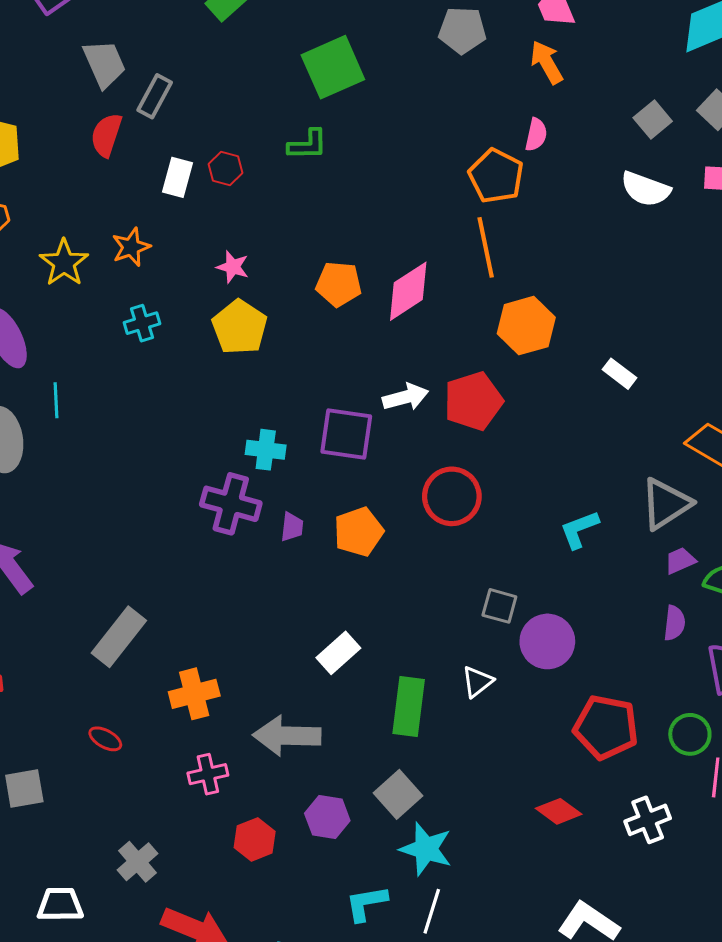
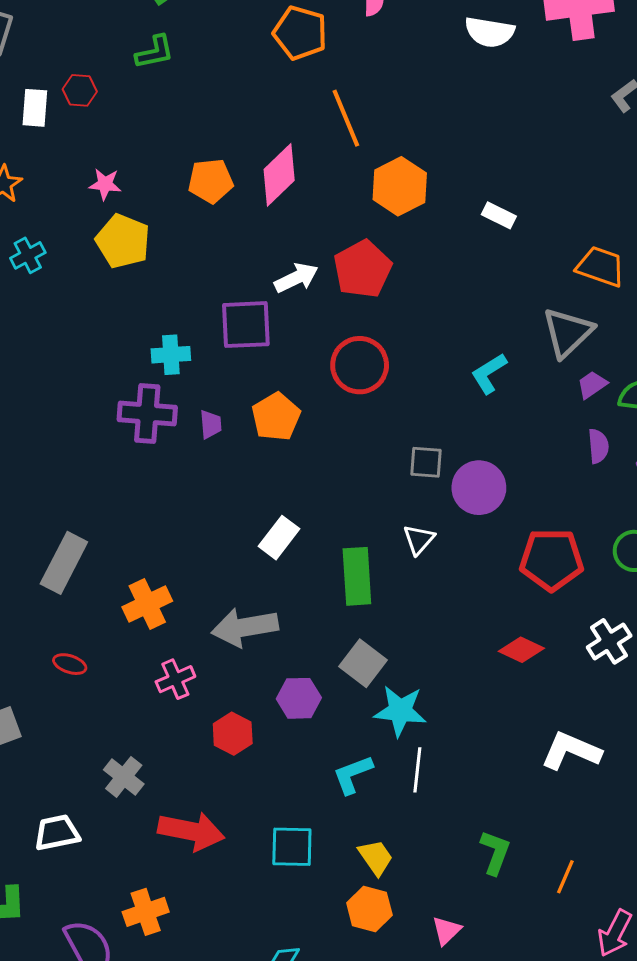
orange pentagon: (496, 176) -> (300, 33), moved

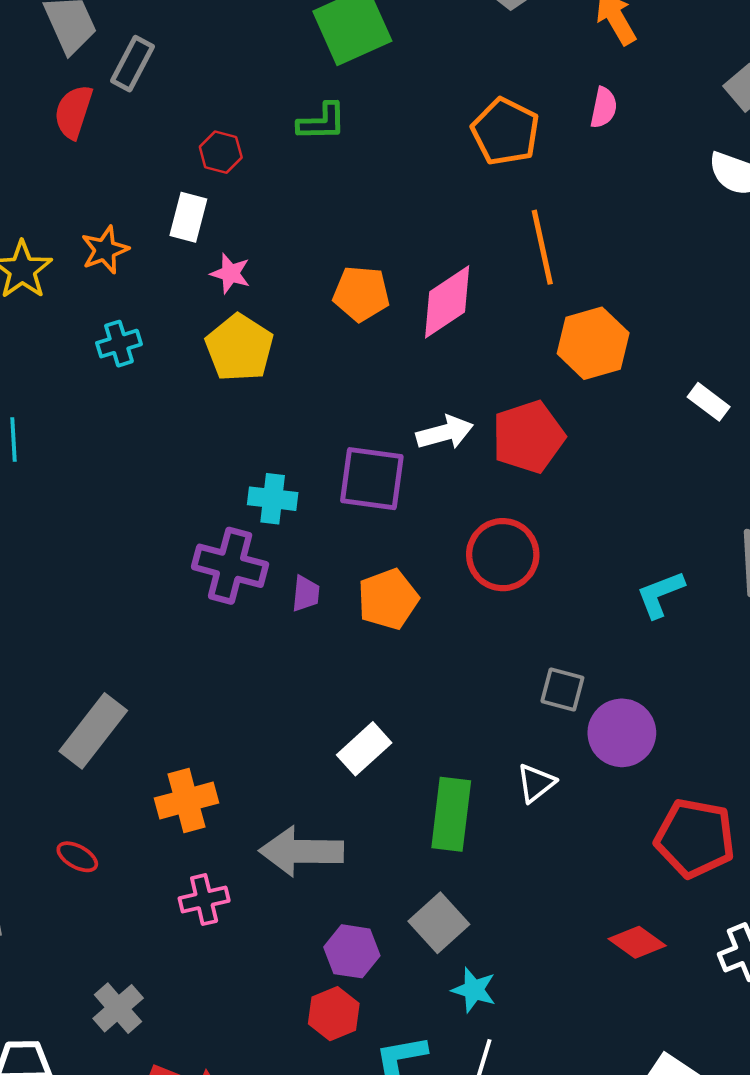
white rectangle: (35, 108) -> (188, 217), moved
cyan star: (400, 711) -> (474, 990), size x0.7
red hexagon: (233, 734) -> (334, 1014), moved

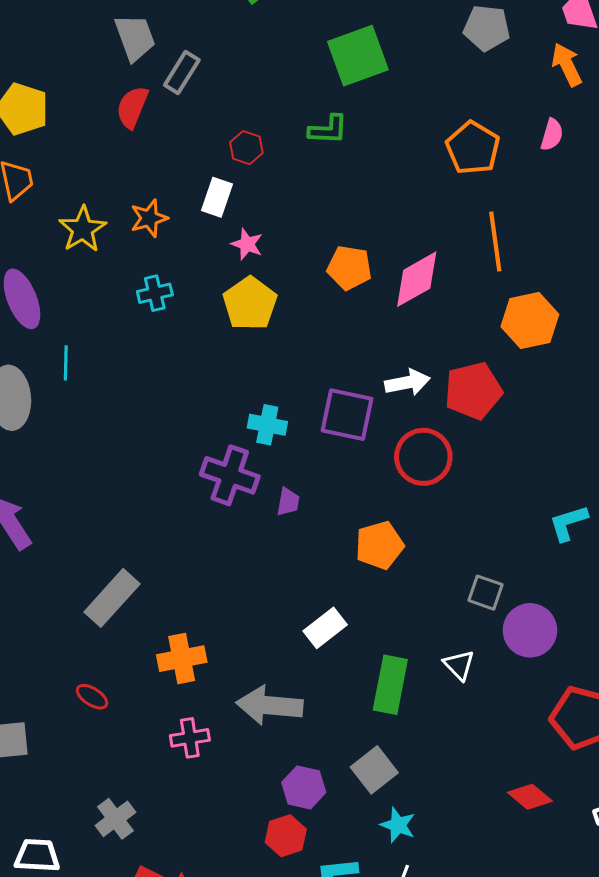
red circle: (503, 555) -> (423, 457), moved
orange pentagon: (388, 599) -> (379, 545), moved
white triangle: (536, 783) -> (459, 665), turned -40

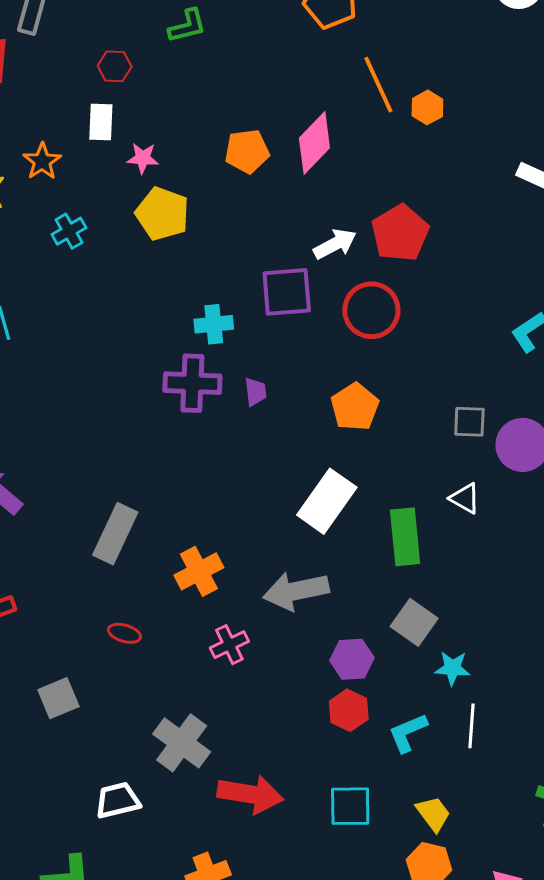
orange hexagon: (530, 320) -> (427, 107), moved, size x0.6
white rectangle: (325, 628) -> (327, 501), size x1.5
gray cross: (115, 819) -> (182, 743), size x1.4

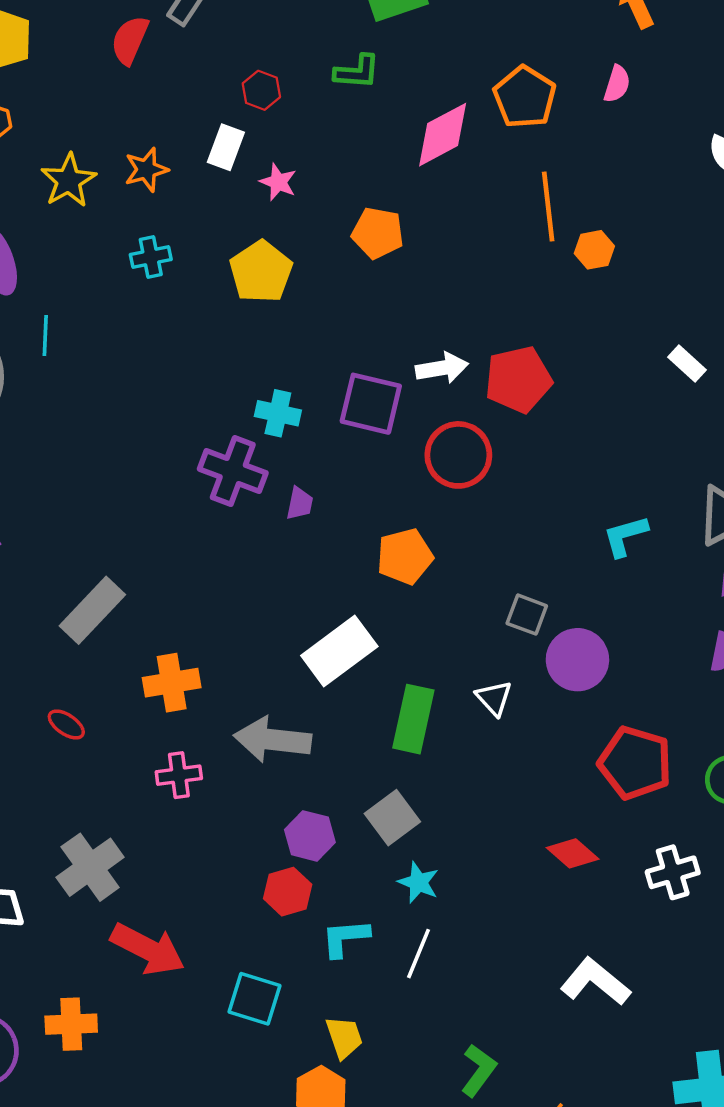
pink diamond: (314, 143) -> (443, 135), moved
pink star: (143, 158) -> (278, 182), moved

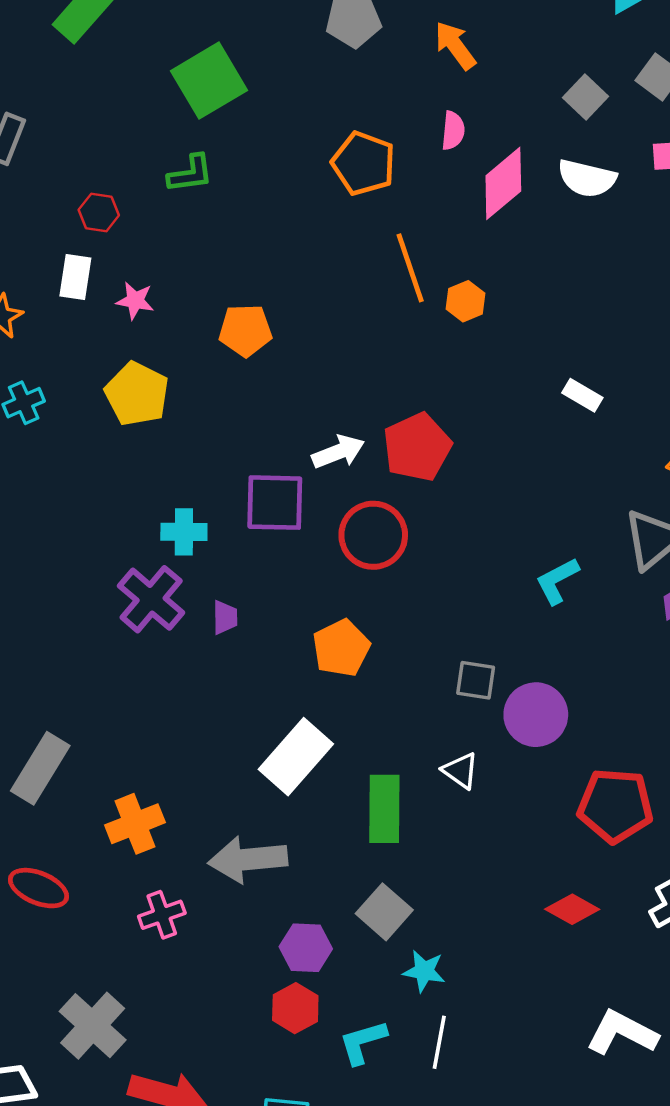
pink diamond: (443, 135) -> (503, 183), moved
purple cross: (233, 471) -> (151, 599), turned 32
red ellipse: (66, 724) -> (38, 888), size x1.5

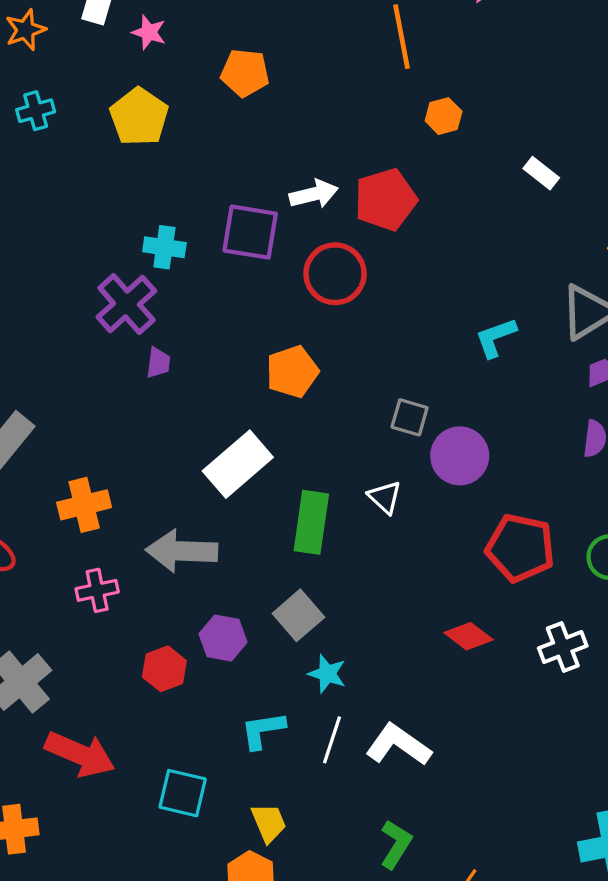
orange hexagon: (466, 301) -> (444, 116), moved
purple trapezoid: (225, 617) -> (158, 363), moved
red hexagon: (295, 1008) -> (164, 669), moved
white L-shape: (622, 1033) -> (398, 745), moved

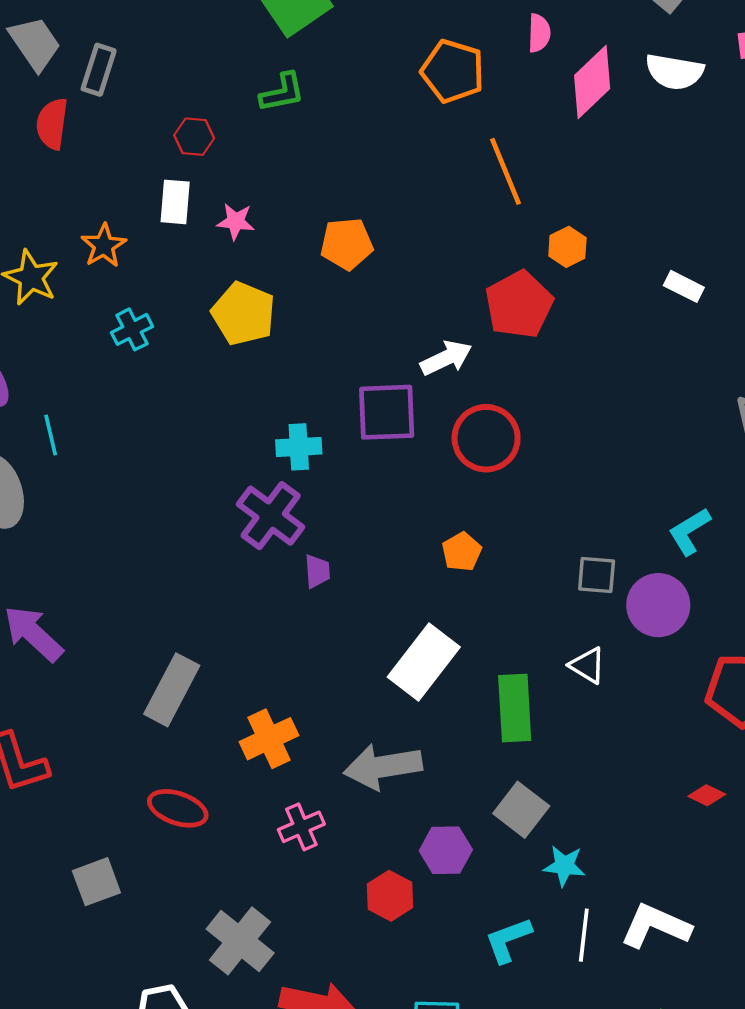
red pentagon: (386, 199) -> (519, 305), moved
cyan L-shape: (496, 338) -> (689, 531), moved
orange pentagon: (292, 372) -> (462, 552), size x0.7
red diamond: (468, 636) -> (707, 795), size x0.7

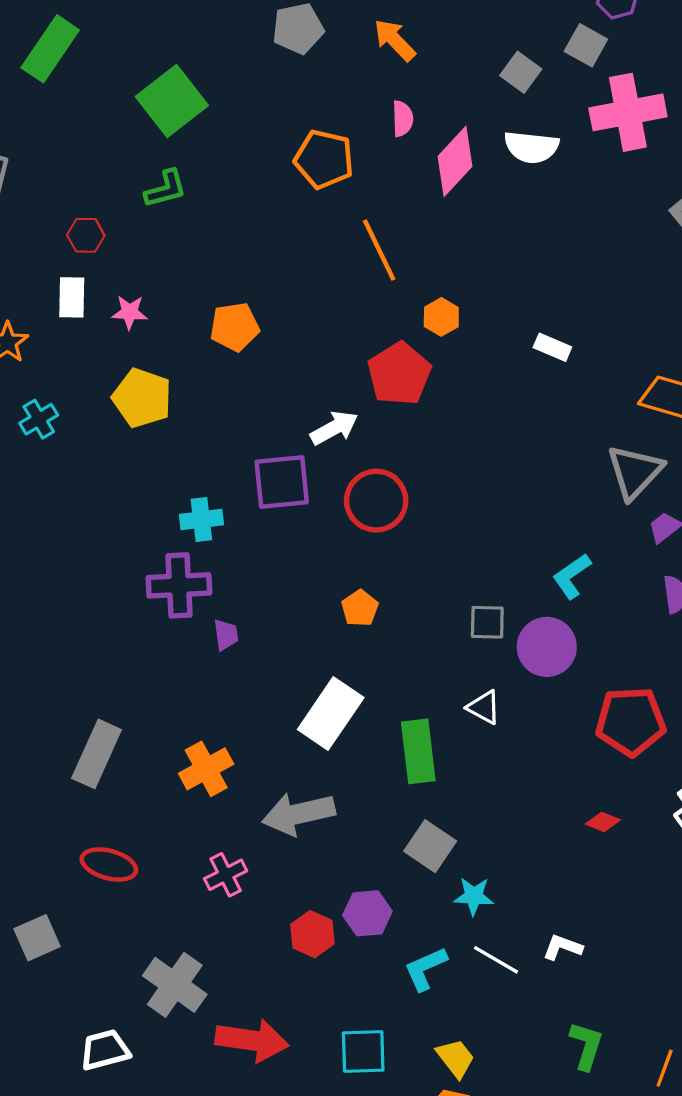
purple cross: (271, 516) -> (179, 585), turned -36
orange cross: (269, 739) -> (206, 769), moved
purple hexagon: (446, 850) -> (367, 913), moved
white L-shape: (656, 926) -> (563, 947), size x0.6
white line: (584, 935) -> (496, 960), turned -63

